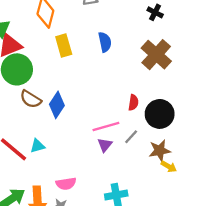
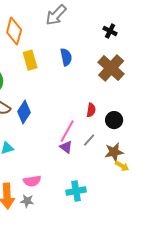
black circle: (160, 114) -> (114, 120), size x0.7
pink line: (106, 127) -> (67, 131), turned -45
purple triangle: (105, 145) -> (66, 147), turned -32

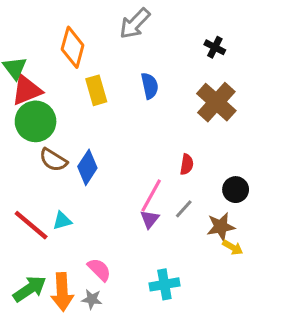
black circle: (114, 120) -> (236, 190), moved
purple triangle: (66, 147) -> (150, 219), turned 32
pink semicircle: (32, 181) -> (99, 270), turned -126

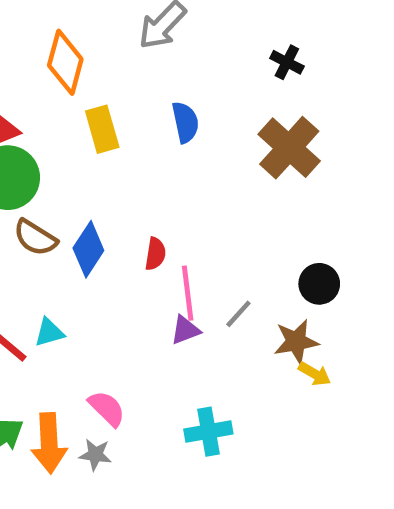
red semicircle: (187, 164) -> (155, 254), moved
pink line: (151, 195) -> (188, 293), turned -36
purple triangle: (150, 219) -> (185, 330), turned 30

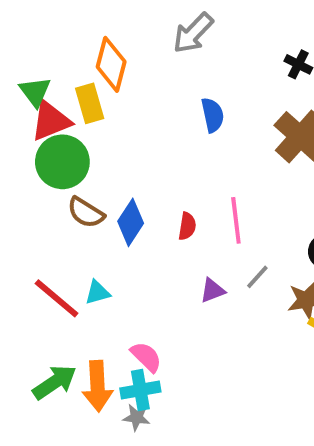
yellow rectangle: (102, 129) -> (90, 103), moved
pink line: (188, 293) -> (236, 220), moved
cyan cross: (208, 432) -> (140, 390), moved
gray star: (95, 455) -> (136, 417), moved

